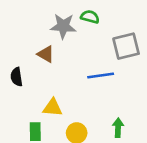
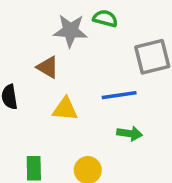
yellow triangle: (53, 108) -> (65, 109), moved
green arrow: (118, 128) -> (130, 133), moved, turned 96

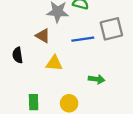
blue line: (119, 95) -> (83, 39), moved

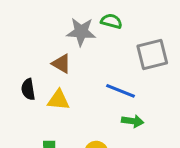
blue line: (83, 39) -> (120, 91), moved, turned 30
yellow triangle: (54, 63) -> (58, 100), moved

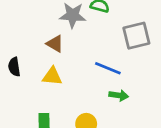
black semicircle: (28, 89) -> (14, 67), moved

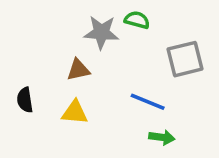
brown triangle: (55, 44) -> (78, 70), turned -42

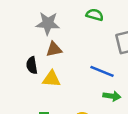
gray star: (101, 32) -> (48, 23), moved
black semicircle: (25, 100) -> (32, 65), moved

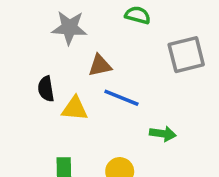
brown triangle: (54, 49) -> (100, 65), moved
blue line: (102, 71) -> (121, 98), moved

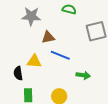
black semicircle: (46, 89) -> (18, 73), moved

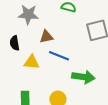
black semicircle: (18, 73) -> (15, 43), moved
green arrow: (83, 75) -> (83, 77), size x1.5

